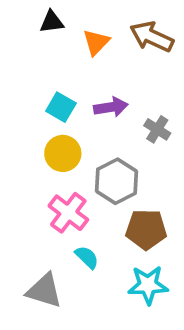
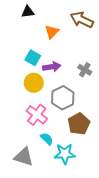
orange triangle: (96, 42) -> (52, 32), moved
purple arrow: (111, 107) -> (52, 67), moved
brown pentagon: (146, 229) -> (79, 124), turned -30
cyan star: (148, 285) -> (65, 154), moved

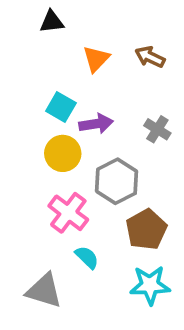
brown arrow: (82, 20) -> (150, 57), moved, size x0.7
cyan star: (65, 154) -> (150, 285), moved

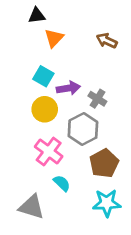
orange triangle: (96, 59) -> (54, 38), moved
gray cross: (157, 129) -> (97, 99), moved

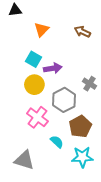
black triangle: (37, 16) -> (15, 10), moved
gray cross: (97, 99) -> (89, 84), moved
cyan semicircle: (62, 183) -> (57, 142), moved

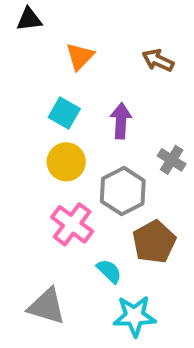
purple arrow: (53, 68) -> (121, 121), moved, turned -78
cyan star: (82, 157) -> (135, 316), moved

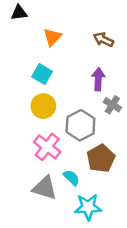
purple arrow: (121, 121) -> (98, 79), moved
gray triangle: (47, 306) -> (45, 188), moved

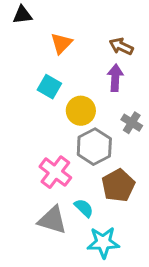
purple arrow: (98, 79) -> (115, 78), moved
yellow circle: (43, 106) -> (81, 111), moved

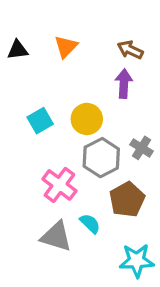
black triangle: (22, 15) -> (18, 50), moved
cyan square: (49, 87) -> (40, 121), moved, turned 30
gray cross: (132, 123) -> (141, 148), moved
cyan star: (103, 242) -> (137, 261), moved

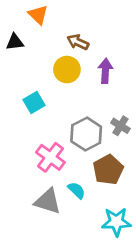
orange triangle: (66, 47) -> (38, 15), moved, turned -30
brown arrow: (130, 50) -> (78, 42), moved
yellow circle: (87, 119) -> (67, 70), moved

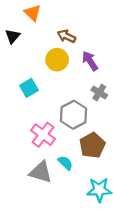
black triangle: (15, 42) -> (13, 36), turned -42
purple arrow: (105, 71) -> (90, 61), turned -36
gray cross: (120, 126) -> (99, 93), moved

